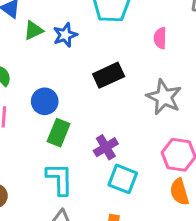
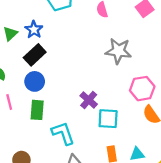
black rectangle: (109, 75) -> (35, 55), moved
green rectangle: (59, 133) -> (37, 110), moved

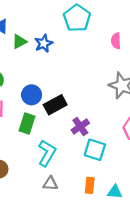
black rectangle: (35, 55) -> (55, 105), moved
cyan L-shape: (63, 133) -> (47, 153), turned 35

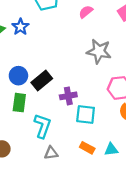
pink semicircle: (116, 41) -> (86, 12), turned 64
purple cross: (80, 127) -> (68, 96), turned 35
orange rectangle: (90, 185) -> (87, 148), turned -56

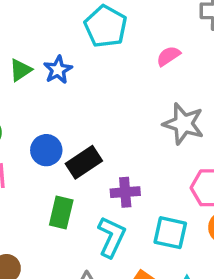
green rectangle: (19, 103) -> (61, 212), moved
cyan square: (86, 114) -> (170, 233), moved
cyan L-shape: (43, 126) -> (111, 237), moved

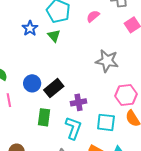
pink semicircle: (168, 56) -> (93, 16), moved
green triangle: (20, 70) -> (54, 36), moved, turned -32
blue star: (58, 70) -> (30, 28), moved

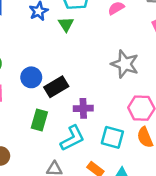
cyan L-shape: (73, 128) -> (72, 138), turned 35

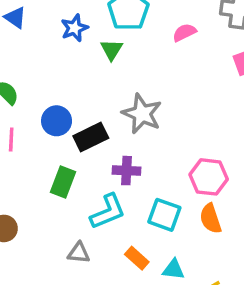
gray star: (125, 64) -> (142, 114), moved

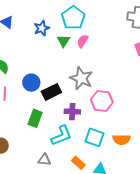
pink semicircle: (184, 33) -> (83, 41), moved, turned -32
pink hexagon: (209, 177) -> (102, 101), moved
orange semicircle: (211, 219) -> (122, 140), turned -72

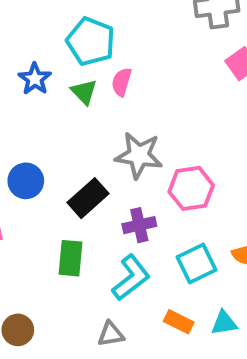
blue circle: (31, 83) -> (26, 181), moved
cyan square: (95, 137) -> (197, 264), turned -30

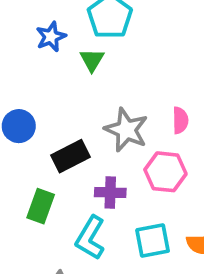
pink semicircle: (122, 82) -> (180, 120), moved, turned 148
cyan L-shape: (131, 278) -> (90, 238), turned 144

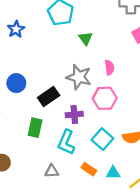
blue star: (51, 37) -> (16, 29), moved
green triangle: (92, 60) -> (86, 38), moved
cyan square: (153, 241) -> (102, 139), turned -30

